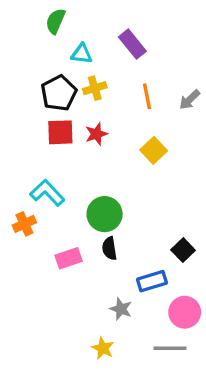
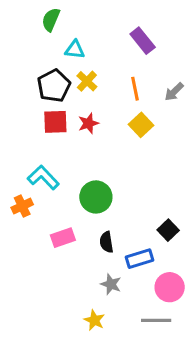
purple rectangle: (132, 44) -> (143, 41), moved
yellow cross: (95, 88) -> (87, 81), turned -30
yellow square: (154, 150) -> (141, 125), moved
black semicircle: (109, 248) -> (106, 242), moved

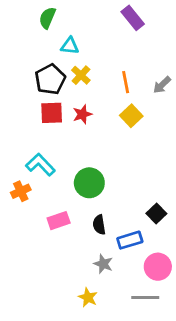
purple rectangle: (143, 41) -> (133, 18), moved

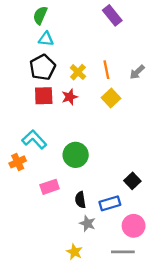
cyan triangle: (70, 46) -> (46, 39), moved
yellow cross: (81, 75) -> (78, 72), moved
black semicircle: (99, 225) -> (80, 200), moved

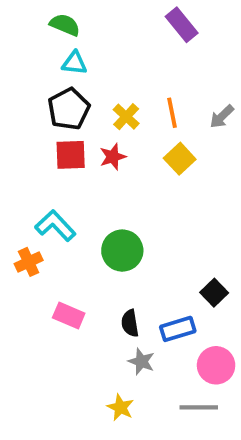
green semicircle: (40, 15) -> (65, 25), turned 90
pink rectangle: (50, 187) -> (69, 316), moved, turned 42

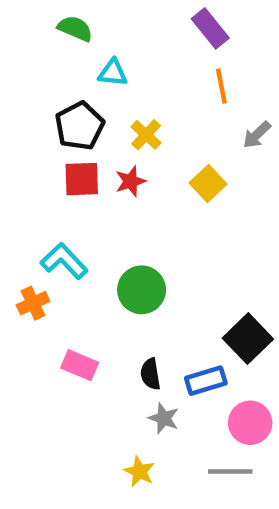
cyan triangle: (74, 63) -> (113, 73), moved
orange line: (172, 113) -> (221, 86), moved
black square: (214, 293) -> (248, 339), size x1.5

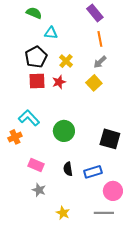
gray arrow: (257, 135) -> (100, 62), moved
black square: (248, 339) -> (110, 139), moved, turned -30
gray star: (164, 418) -> (39, 190), moved

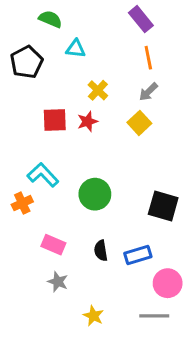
black pentagon: (36, 57) -> (27, 62), moved

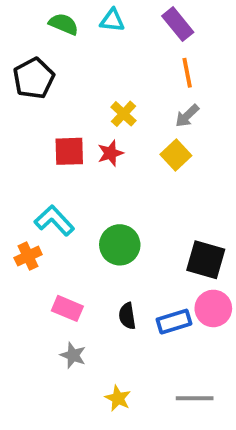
cyan triangle: (76, 49) -> (112, 20), moved
pink circle: (168, 283) -> (213, 308), moved

